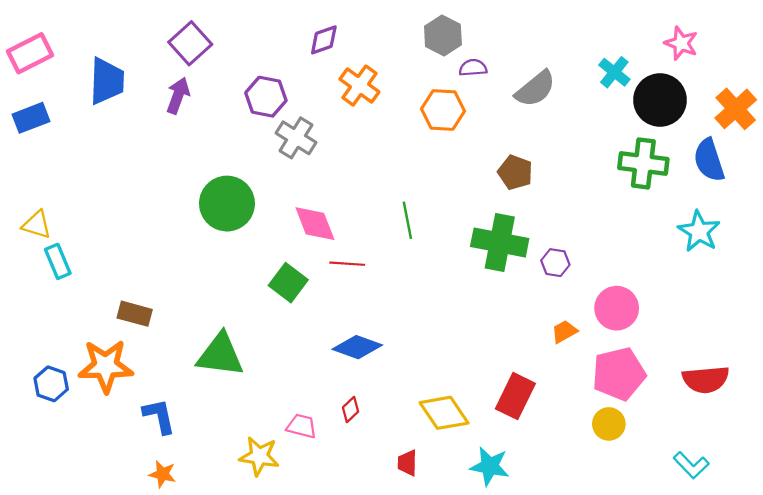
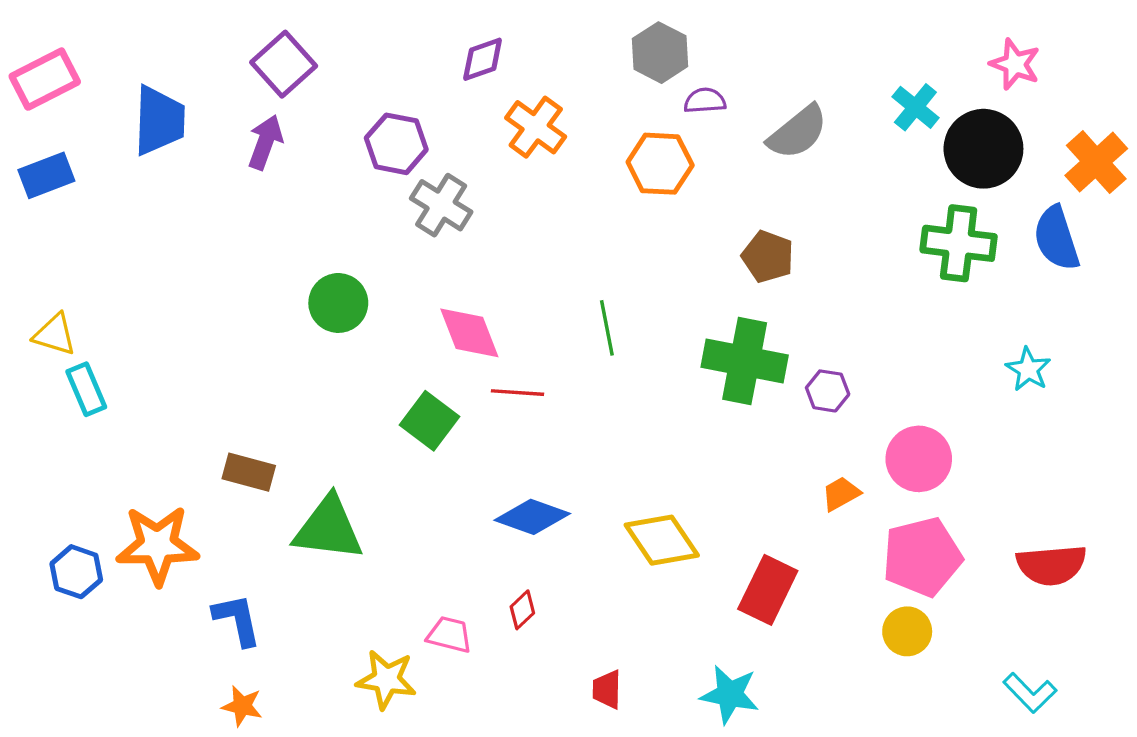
green circle: (227, 204) -> (338, 303), size x0.7
cyan star: (699, 231) -> (1028, 369), moved, size x0.7
brown rectangle: (135, 314) -> (249, 472), moved
yellow diamond: (444, 413) -> (662, 540), moved

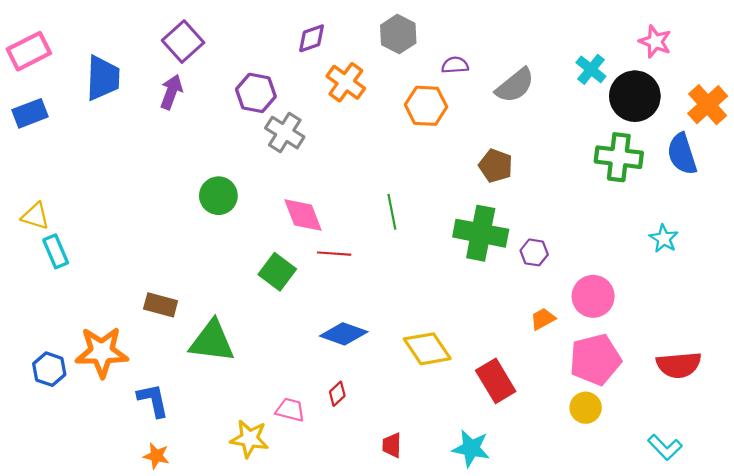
gray hexagon: (660, 53) -> (398, 34), moved
red rectangle: (768, 590) -> (496, 381), turned -57

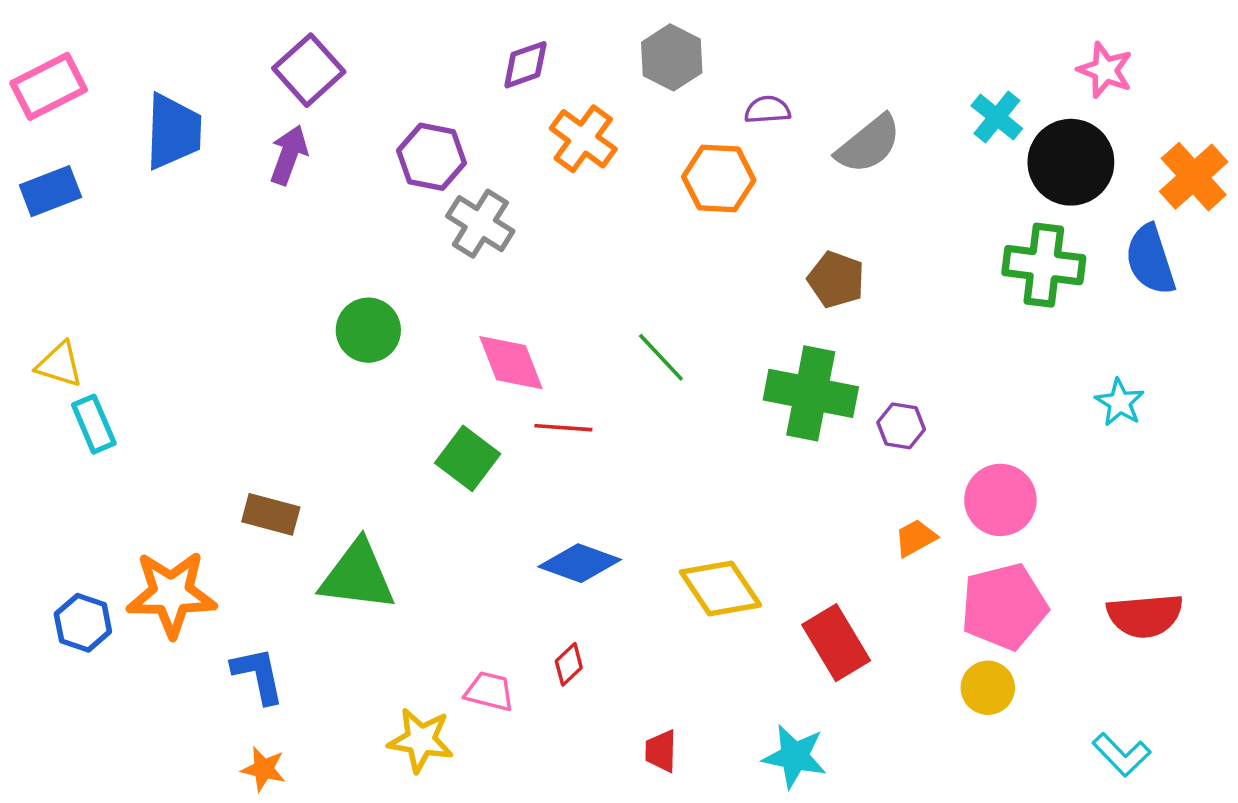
green line: (392, 212) -> (661, 357), turned -32

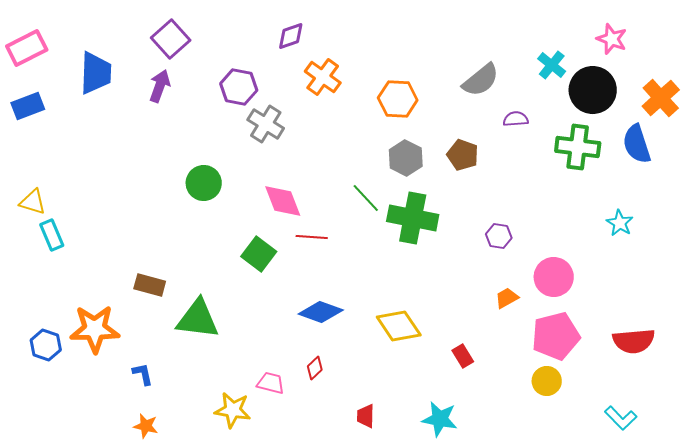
gray hexagon: (672, 57) -> (406, 158), moved
purple semicircle: (767, 110) -> (516, 119), moved
green cross: (811, 393) -> (413, 218), moved
red rectangle: (836, 643) -> (463, 356), size x0.6
blue L-shape: (258, 675) -> (143, 374), size x0.7

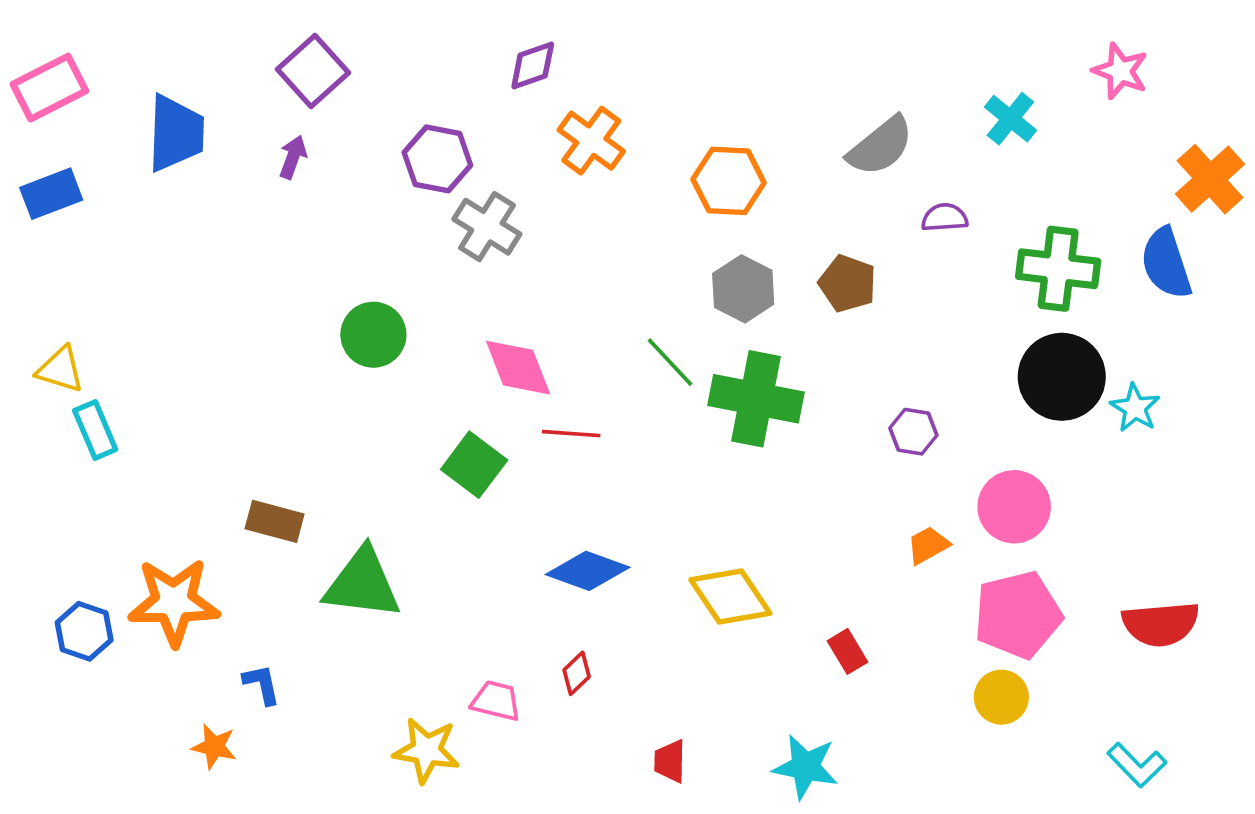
purple arrow: (160, 86) -> (293, 157), size x0.7
black circle: (593, 90) -> (1062, 377), moved
orange star: (146, 426) -> (214, 747), moved

